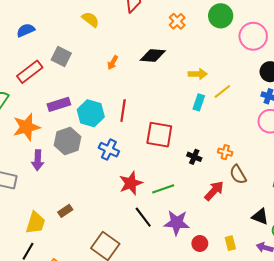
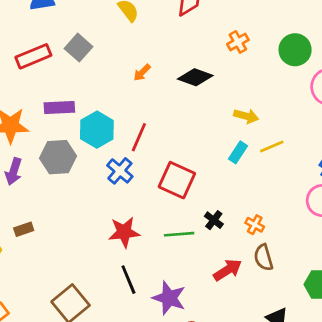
blue cross: (109, 150) -> (120, 171), moved
green line: (163, 189) -> (179, 234), moved
brown rectangle: (65, 211) -> (24, 229), moved

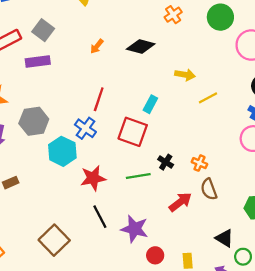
purple rectangle: (59, 108) -> (38, 62), moved
cyan hexagon: (97, 130) -> (62, 151), moved
cyan rectangle: (238, 152) -> (150, 104), moved

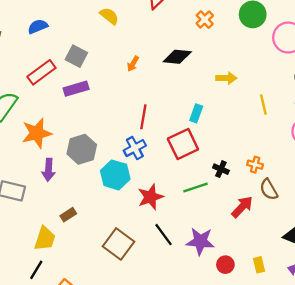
yellow line: (208, 98) -> (263, 104), moved, turned -66
blue cross: (85, 128) -> (135, 148), turned 35
red square: (133, 132) -> (183, 144), turned -36
brown square: (54, 240) -> (118, 244), moved

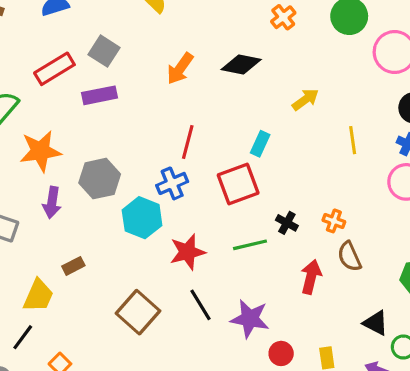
orange arrow: (133, 64) -> (180, 68), size x1.5
yellow arrow: (226, 78) -> (305, 100), turned -42
red arrow: (242, 207) -> (311, 277), turned -35

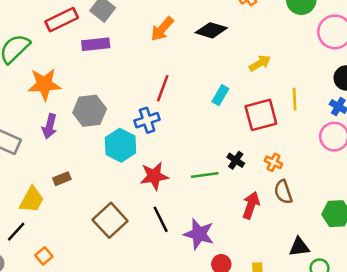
red square: (238, 184) -> (261, 115), moved
black triangle: (376, 323) -> (299, 247), turned -40

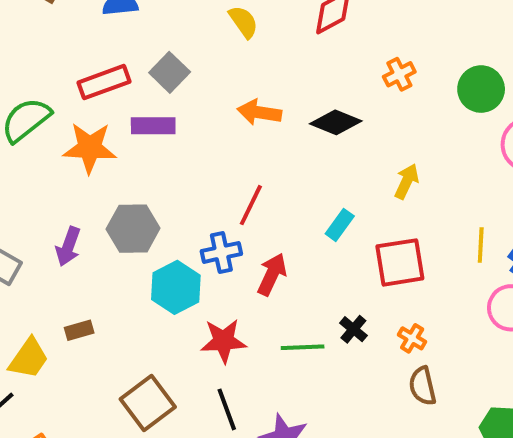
orange arrow: (162, 29) -> (259, 112), turned 52
yellow arrow: (260, 63) -> (407, 181), turned -40
orange star: (44, 84) -> (90, 148), moved
yellow line: (295, 99) -> (481, 245), moved
red arrow: (251, 205) -> (272, 274), moved

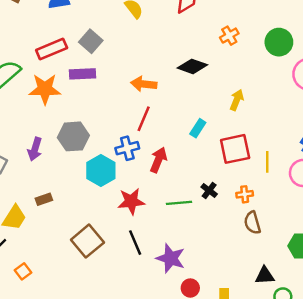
orange arrow: (259, 112) -> (144, 84), moved
yellow line: (481, 245) -> (267, 162), moved
orange cross: (412, 338) -> (245, 194), turned -35

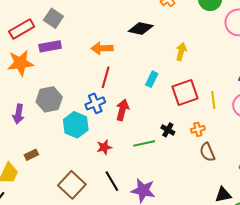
red star: (131, 201) -> (104, 147), size x0.7

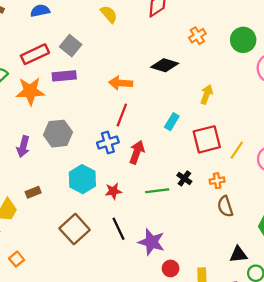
yellow line: (213, 100) -> (237, 150), turned 36
cyan hexagon: (76, 125) -> (82, 179), moved

